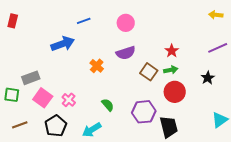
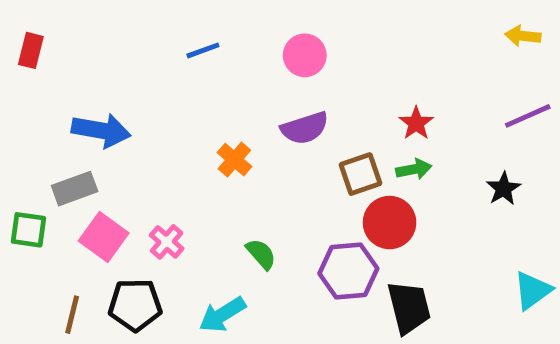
blue arrow: (63, 44) -> (101, 130), moved, turned 30
brown square: (149, 72) -> (360, 174), turned 36
red circle: (175, 92) -> (390, 223), moved
brown line: (20, 125) -> (72, 315), moved, turned -56
black pentagon: (56, 126) -> (135, 305), turned 30

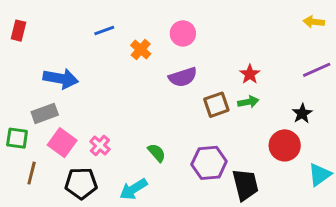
blue line: (203, 50) -> (104, 31), moved
orange cross: (234, 160) -> (141, 49), moved
red circle: (390, 223) -> (285, 145), moved
brown line: (72, 315) -> (32, 173), moved

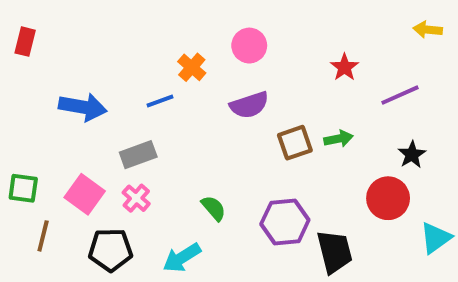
blue line: (104, 31) -> (160, 101), moved
purple line: (317, 70) -> (400, 95), moved
red star: (250, 74) -> (344, 67), moved
gray rectangle: (45, 113) -> (138, 155), moved

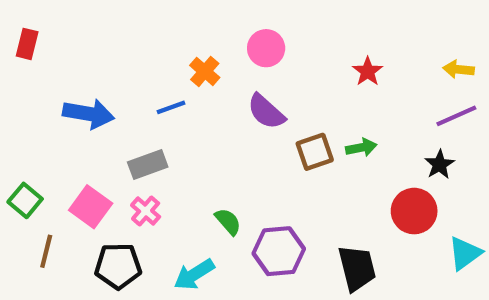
yellow arrow: (428, 30) -> (459, 69), moved
purple line: (400, 95) -> (456, 116), moved
purple semicircle: (249, 105) -> (266, 112), turned 60
green square: (23, 188) -> (25, 200), turned 32
purple hexagon: (285, 222) -> (279, 251), moved

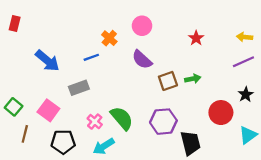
blue arrow: (88, 114) -> (47, 61), turned 30
black star: (439, 164) -> (246, 94), moved
pink cross: (146, 211) -> (95, 122), moved
green semicircle: (228, 222) -> (122, 118), size x1.6
purple hexagon: (279, 251) -> (163, 122), moved

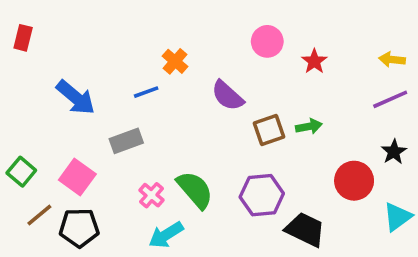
pink circle: (142, 26) -> (267, 41), moved
brown line: (25, 134) -> (39, 215), turned 36
black pentagon: (63, 142) -> (79, 228), moved
black trapezoid: (190, 143) -> (305, 230), turned -50

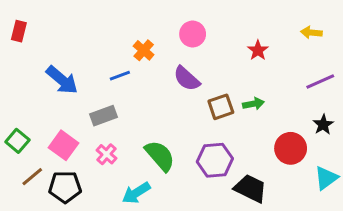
pink circle: (267, 41) -> (193, 34), moved
yellow arrow: (392, 60) -> (311, 33), moved
pink cross: (152, 195) -> (107, 154), moved

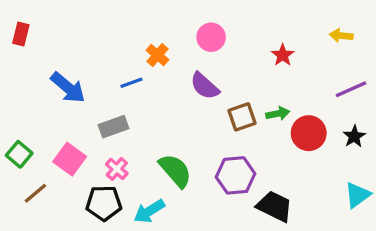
red circle: (291, 148) -> (309, 133), moved
black pentagon: (65, 187) -> (104, 203), moved

